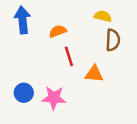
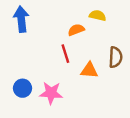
orange semicircle: (58, 31) -> (76, 30), moved
brown semicircle: (113, 40) -> (115, 57), moved

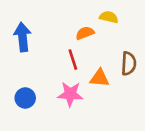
blue arrow: (21, 19) -> (23, 37), moved
pink star: (51, 93) -> (70, 94), moved

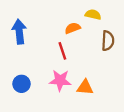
brown semicircle: (129, 64) -> (108, 41), moved
orange triangle: (99, 78) -> (85, 87), moved

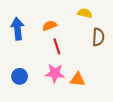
orange semicircle: (73, 28) -> (50, 26), moved

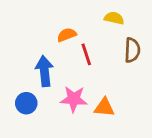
blue arrow: (17, 29) -> (44, 71), moved
red line: (57, 46) -> (86, 54), moved

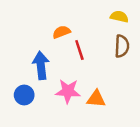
yellow semicircle: (114, 18) -> (119, 17), moved

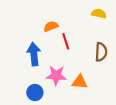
brown semicircle: (122, 46) -> (101, 52), moved
blue circle: (24, 95) -> (35, 93), moved

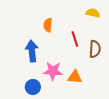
orange semicircle: (51, 26) -> (48, 25), turned -64
red line: (66, 41) -> (75, 39), moved

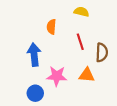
yellow semicircle: (93, 13) -> (81, 12), moved
orange triangle: (75, 77) -> (87, 75), moved

